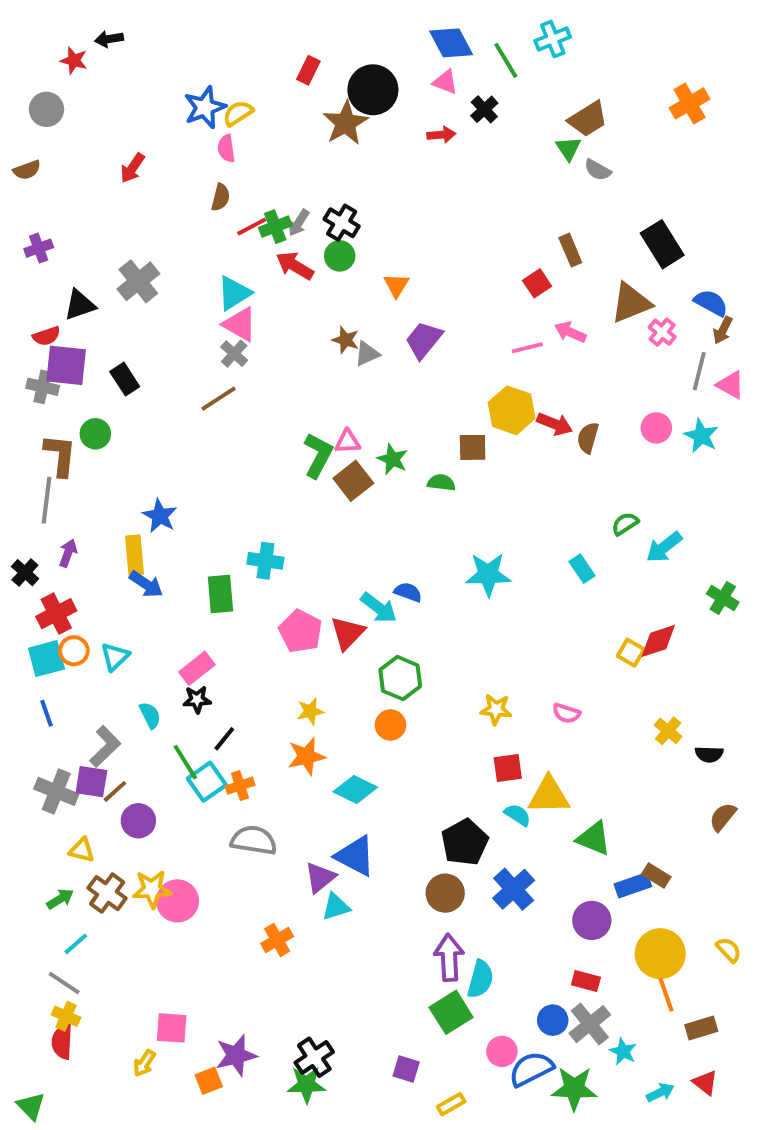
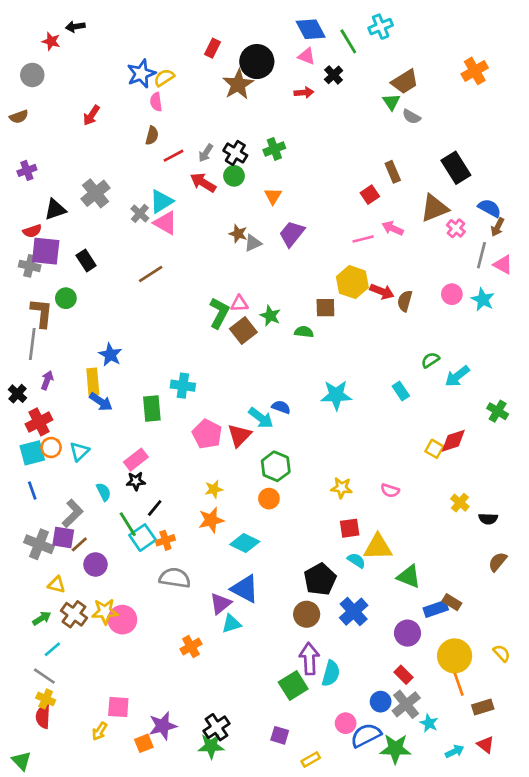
green cross: (275, 227) -> (274, 149), moved
gray cross: (234, 354) -> (140, 213), moved
red rectangle: (586, 981) -> (403, 675), turned 30
green square: (451, 1012) -> (293, 686), moved

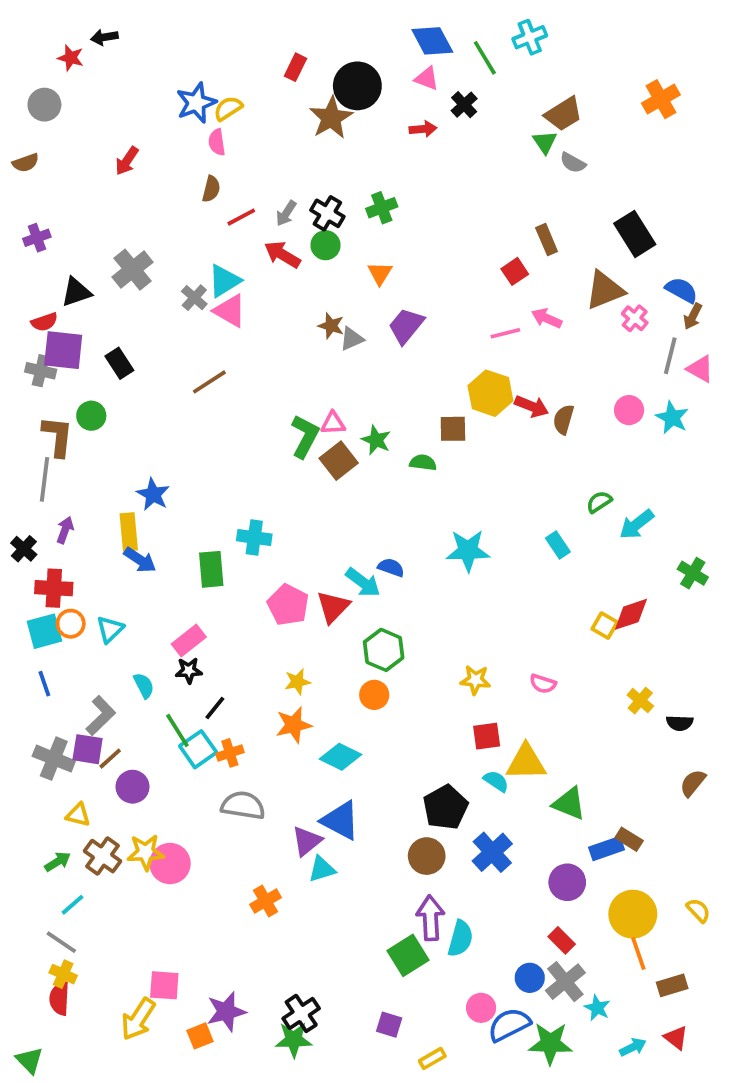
red cross: (39, 422) -> (54, 588), turned 30
yellow arrow: (100, 731) -> (138, 1019), size x1.6

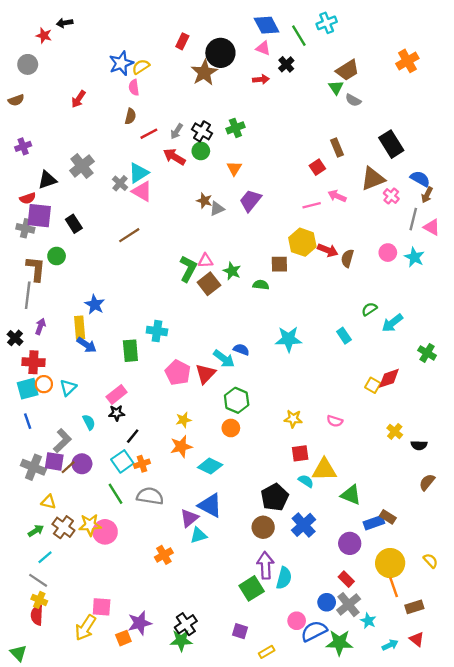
green line: (177, 730) -> (115, 494), moved
purple circle: (133, 787) -> (82, 464), moved

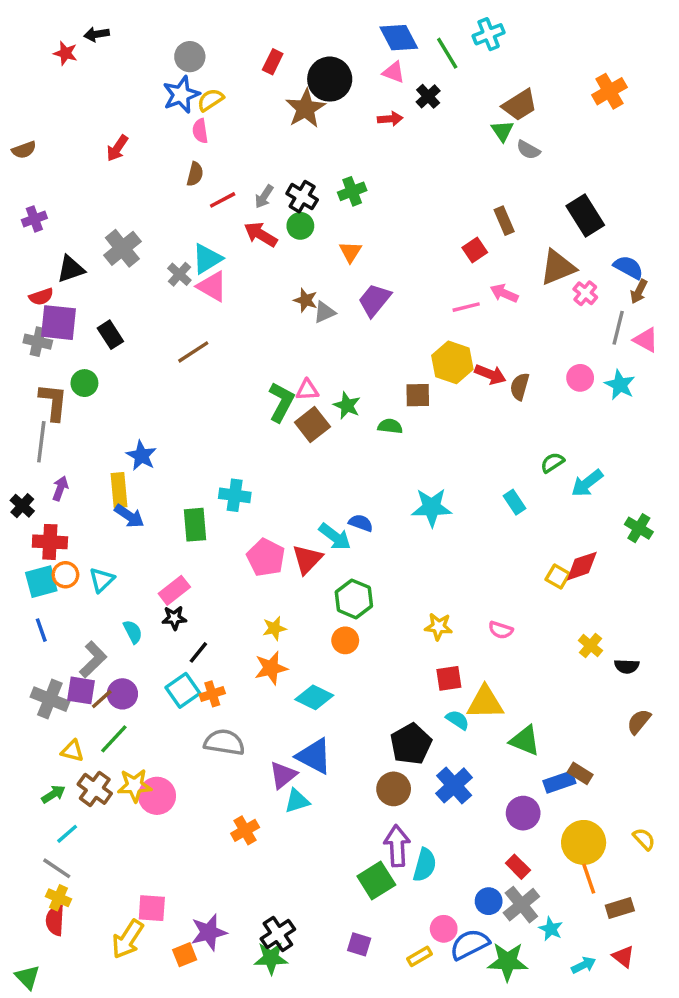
gray circle: (28, 64) -> (190, 57), moved
green line: (115, 494) -> (114, 739), moved, turned 75
yellow rectangle: (267, 652) -> (419, 956), moved

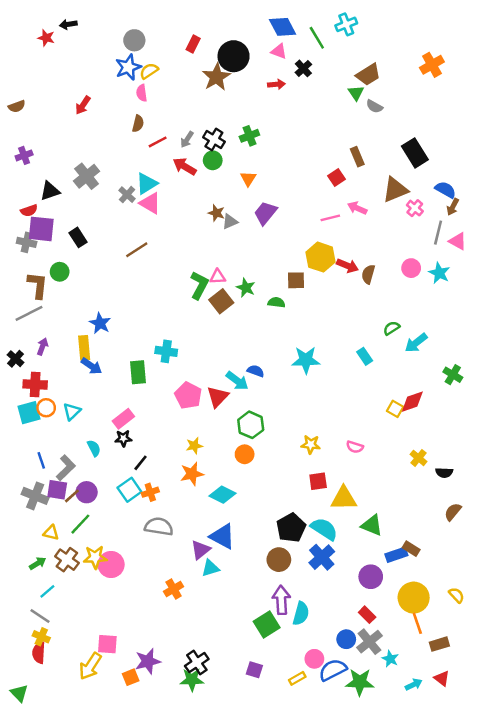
gray line: (41, 442) -> (29, 313), turned 56
blue line: (41, 630) -> (41, 460), moved
cyan semicircle: (457, 720) -> (324, 529), moved, size x1.6

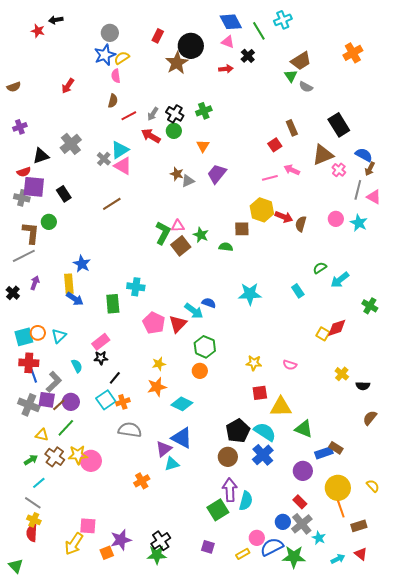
red cross: (35, 384) -> (29, 363), moved

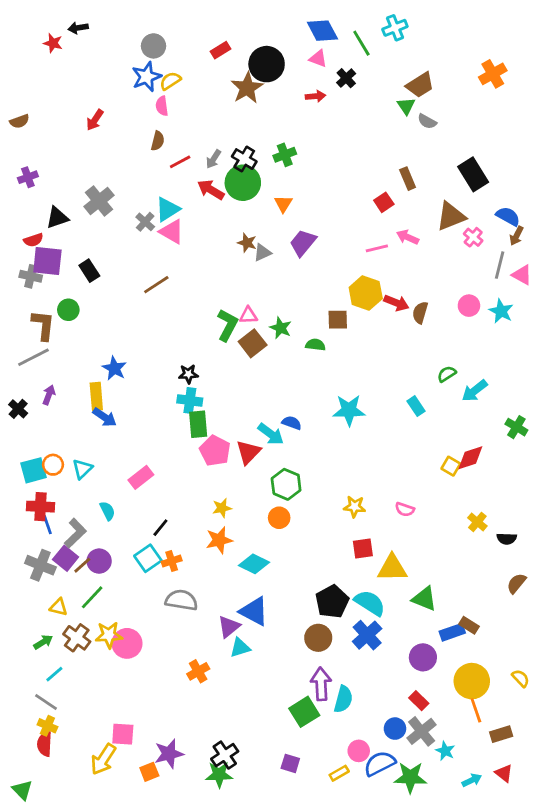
red rectangle: (158, 36) -> (221, 50), turned 32
green circle: (174, 131) -> (243, 183), size x1.6
green rectangle: (113, 304) -> (198, 424), moved
black star: (101, 358) -> (188, 374), moved
purple square: (47, 400) -> (66, 558), turned 30

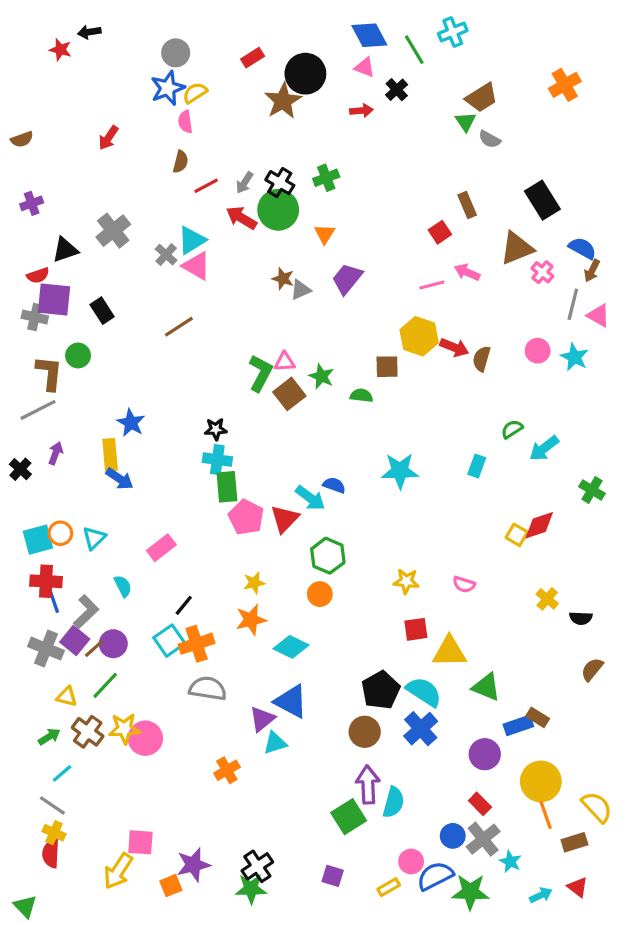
cyan rectangle: (416, 406) -> (477, 466), turned 54
orange cross: (172, 561) -> (197, 644), size x1.5
yellow semicircle: (521, 678) -> (597, 807), moved, size x1.5

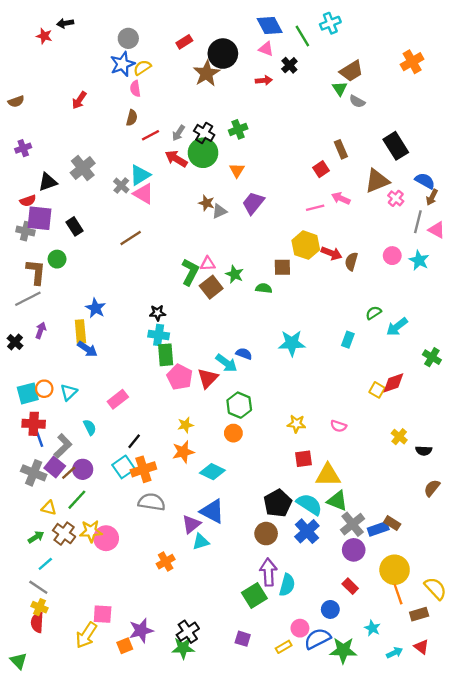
green triangle: (486, 687) -> (337, 501), moved
gray cross: (483, 839) -> (353, 524), moved

